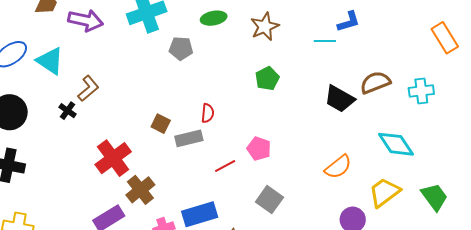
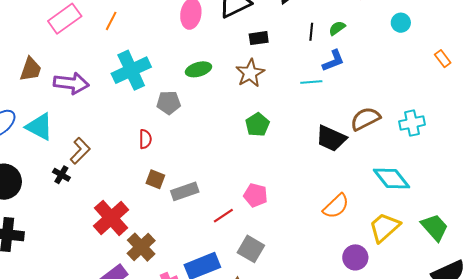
orange rectangle: (445, 38) -> (443, 59), moved, size x0.6
red semicircle: (208, 113) -> (145, 139), moved
gray square: (269, 200) -> (251, 249), moved

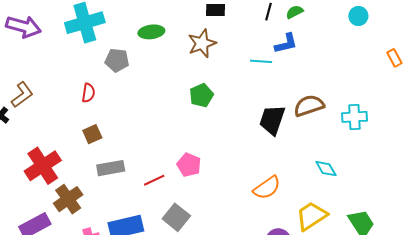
black trapezoid: (331, 138) -> (272, 120), turned 76
cyan diamond: (391, 178) -> (326, 169), size x0.6
brown square: (155, 179) -> (92, 134), turned 36
gray rectangle: (185, 191) -> (111, 168), moved

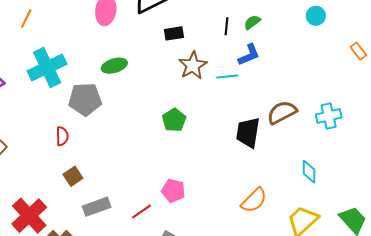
brown star: (202, 43) -> (193, 65), moved
gray pentagon: (117, 60) -> (85, 99), size x1.4
cyan diamond: (326, 169) -> (309, 172), turned 40

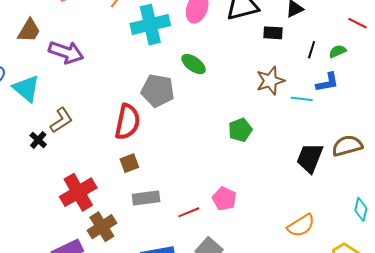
black rectangle: (174, 33) -> (273, 33), moved
green ellipse: (114, 66) -> (194, 64), turned 40
cyan cross: (47, 67) -> (150, 25), moved
red semicircle: (62, 136) -> (127, 122), size x1.8

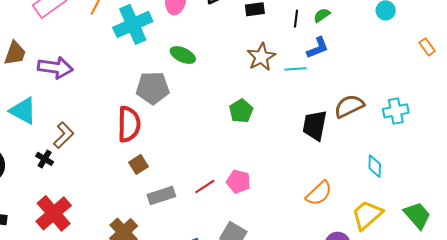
red cross: (78, 192) -> (54, 213), moved
red line: (189, 212) -> (205, 187), moved

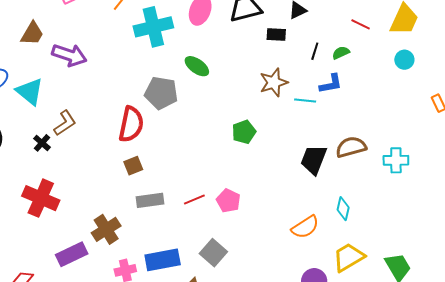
cyan diamond: (375, 166) -> (343, 209), moved
red cross: (54, 213) -> (41, 198), turned -36

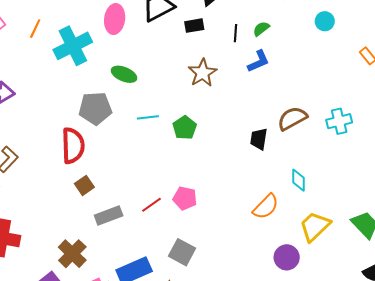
cyan line: (305, 101) -> (148, 117), moved
black trapezoid: (314, 160) -> (259, 139), size x0.7

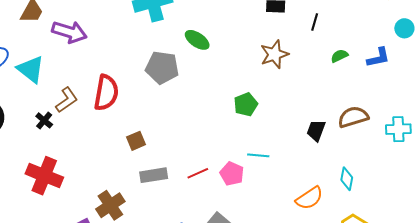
green semicircle: (261, 29) -> (339, 56), moved
blue L-shape: (258, 61) -> (378, 58), moved
cyan line: (148, 117) -> (258, 155), moved
red semicircle: (73, 146) -> (106, 93), moved

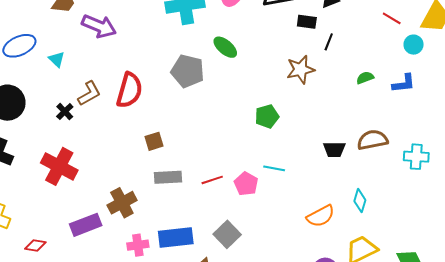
black line: (315, 22) -> (329, 42), moved
cyan circle: (404, 28) -> (414, 45), moved
cyan triangle: (31, 69) -> (57, 59), size x0.6
black trapezoid: (316, 130) -> (334, 149), turned -115

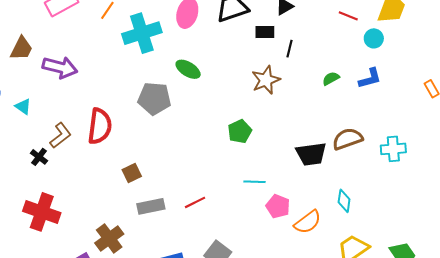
black trapezoid: (334, 149) -> (311, 154), size x1.4
pink pentagon: (246, 184) -> (278, 206), moved

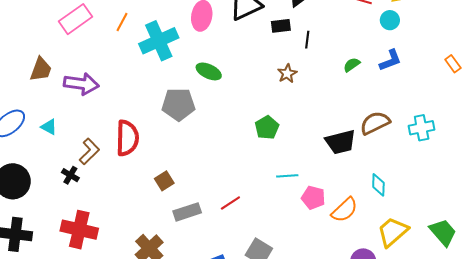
brown star: (266, 80) -> (287, 73), size x0.7

